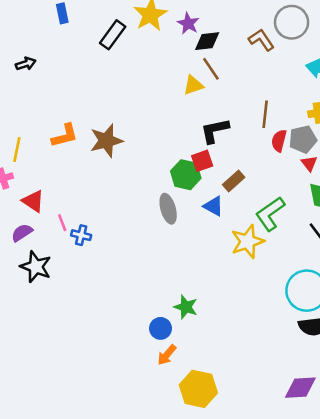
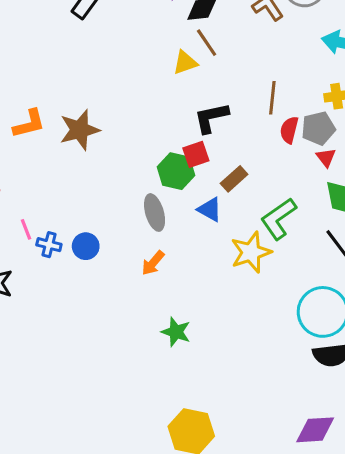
blue circle: (161, 328) -> (86, 246), moved
orange arrow: (167, 355) -> (153, 263), moved

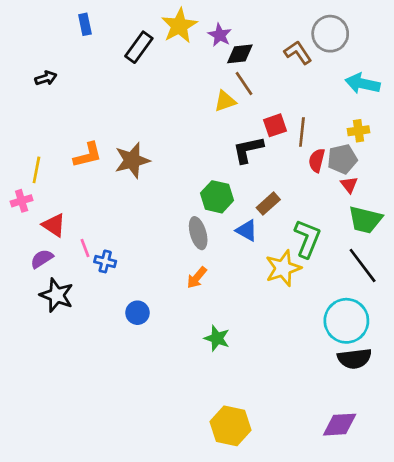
red square: (196, 154) -> (275, 125), moved
green L-shape: (278, 219) -> (307, 239), turned 147
blue circle: (86, 246) -> (137, 313), moved

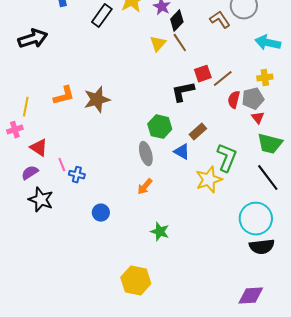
black diamond: (240, 54) -> (177, 21), turned -40
black arrow: (46, 78) -> (33, 39), size x1.8
yellow triangle: (225, 101) -> (158, 44), moved, turned -30
brown line: (302, 132) -> (223, 79), turned 45
yellow hexagon: (230, 426) -> (136, 281), moved

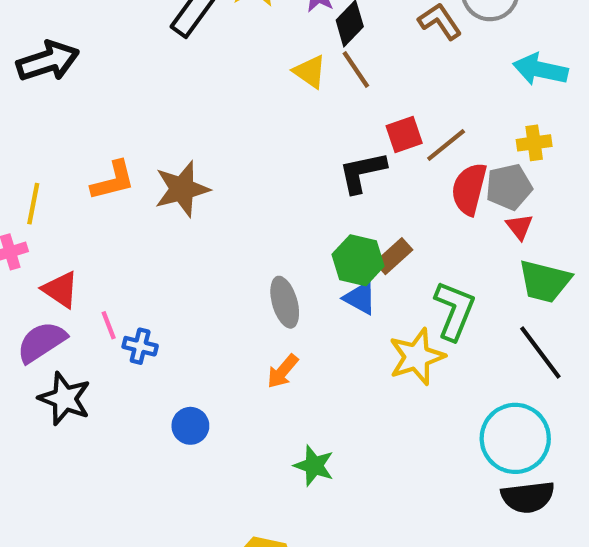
yellow triangle: (158, 44) -> (310, 72), turned -36
red semicircle: (234, 100) -> (469, 189), size x1.4
green hexagon: (160, 127) -> (358, 260), moved
purple semicircle: (30, 173) -> (42, 342), size x1.4

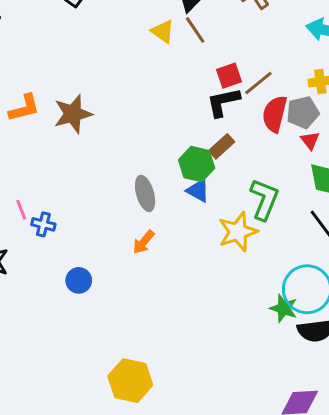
black L-shape: (362, 172) -> (223, 102), moved
brown rectangle: (394, 256) -> (222, 146), moved
green star: (314, 466) -> (284, 308), moved

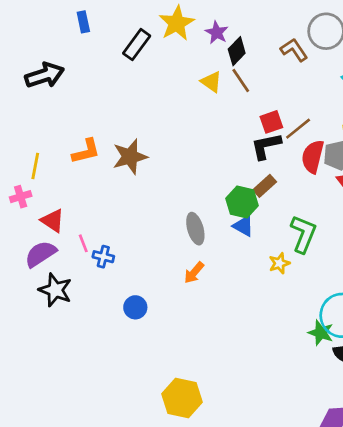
yellow star: (238, 232) -> (279, 263), size x0.6

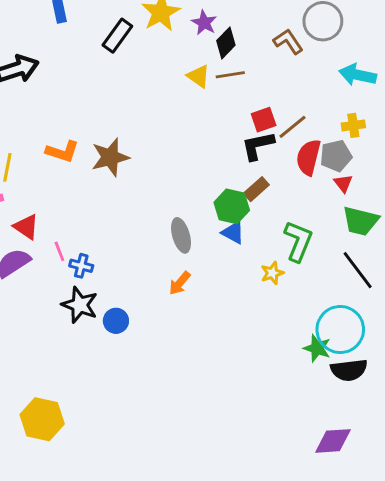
brown line: (241, 81) -> (230, 75), turned -65
orange L-shape: (86, 151) -> (62, 151), turned 32
black star: (55, 290) -> (80, 305), moved
yellow hexagon: (182, 398) -> (42, 419), moved

